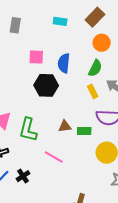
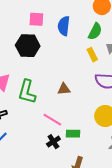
black hexagon: (46, 85) -> (28, 46), moved
green rectangle: (84, 131) -> (73, 134), moved
black cross: (23, 176) -> (53, 142), moved

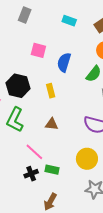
black hexagon: (28, 46) -> (18, 86), moved
yellow rectangle: (92, 55) -> (51, 91), moved

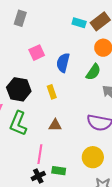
cyan rectangle: (69, 21) -> (79, 23), moved
pink square: (38, 50) -> (37, 53), turned -35
pink line: (34, 152) -> (40, 154), turned 60

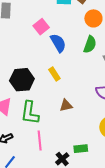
pink square: (37, 53) -> (41, 27), moved
blue semicircle: (63, 63) -> (58, 43), turned 150
pink line: (40, 154) -> (40, 141), moved

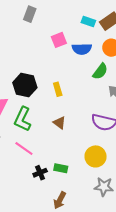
blue semicircle: (58, 43) -> (82, 49), moved, turned 102
brown triangle: (66, 105) -> (59, 123), turned 32
pink line: (40, 141) -> (24, 148), turned -66

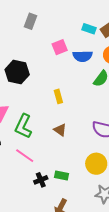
black hexagon: (25, 85) -> (17, 72), moved

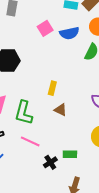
yellow rectangle: (58, 96) -> (52, 88), moved, turned 40

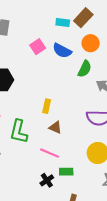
blue semicircle: (69, 33) -> (62, 51), turned 42
pink line: (30, 141) -> (50, 153), moved

